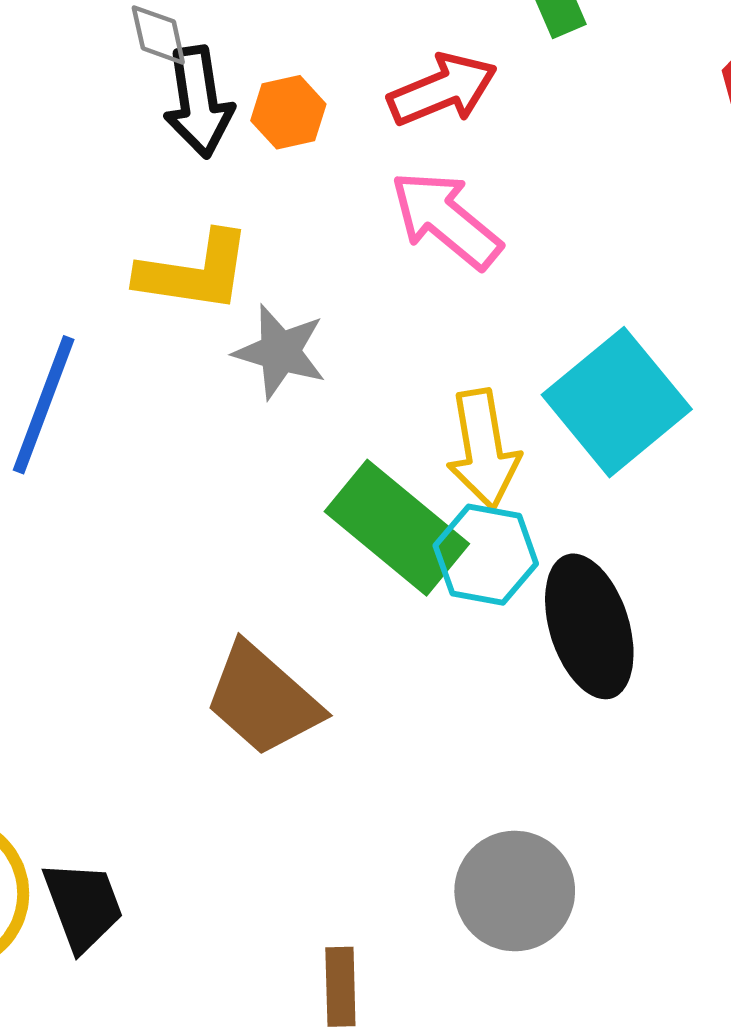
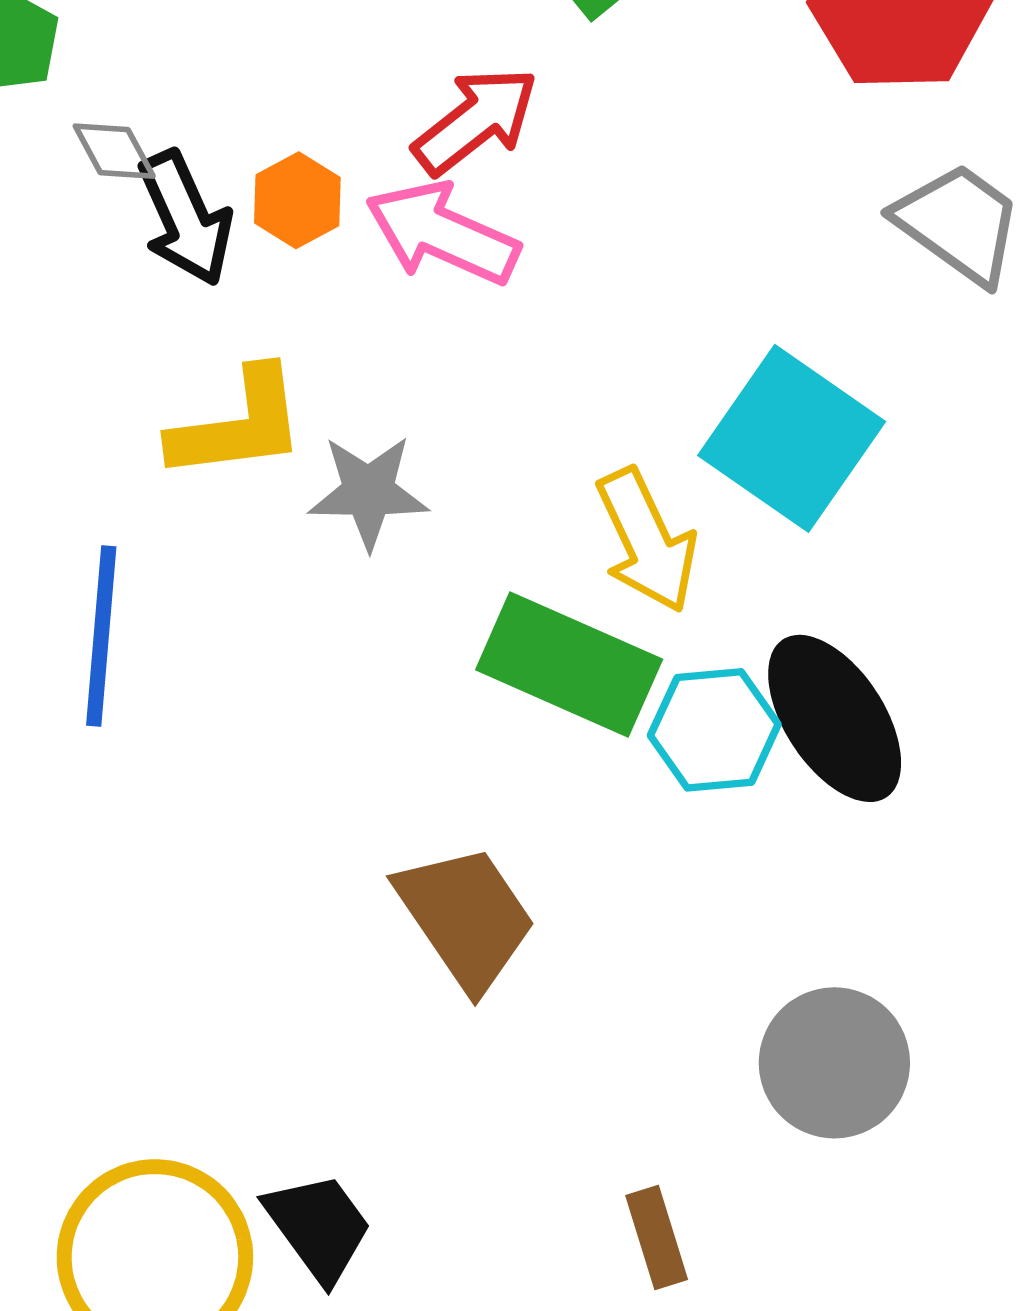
pink arrow: (446, 220) -> (442, 233), moved
cyan hexagon: (486, 555) -> (714, 730), moved
brown trapezoid: (263, 700) -> (466, 917), turned -150

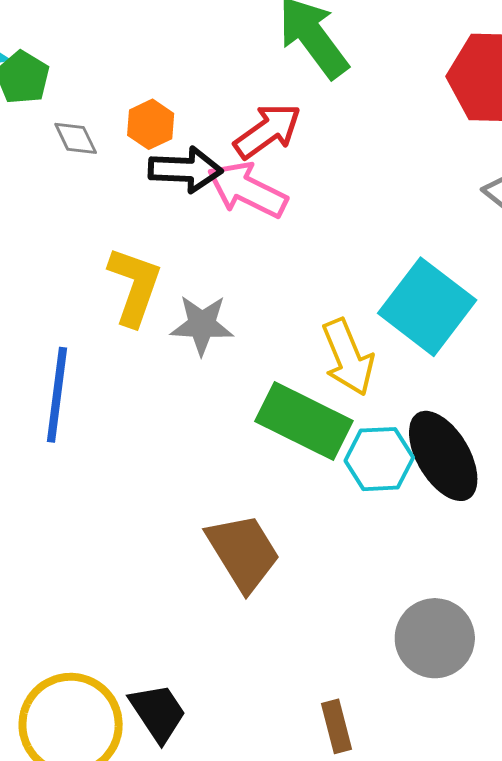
orange hexagon: (297, 200) -> (151, 124), moved
black arrow: (185, 218) -> (185, 170), moved, turned -66
yellow L-shape: (238, 425) -> (135, 286), turned -66

